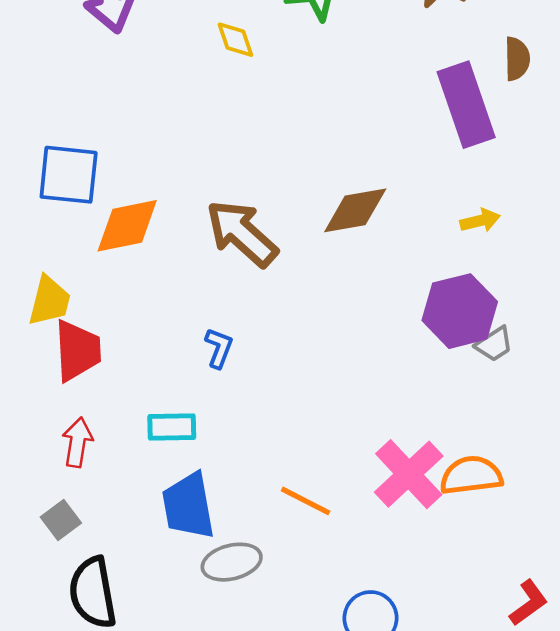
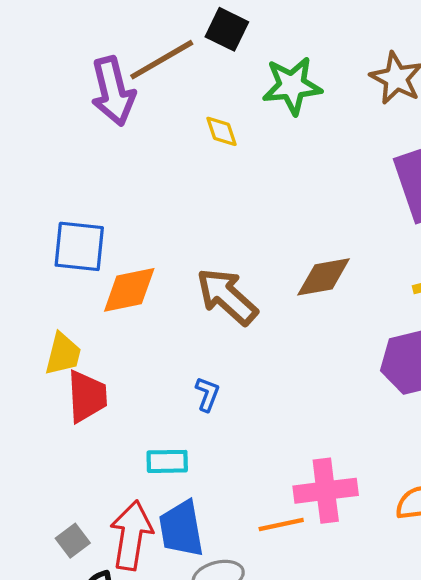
red arrow: (77, 442) -> (131, 535), moved, size x1.6
pink cross: (409, 474) -> (326, 491), moved, turned 36
orange line: (306, 501) -> (281, 524), turned -39

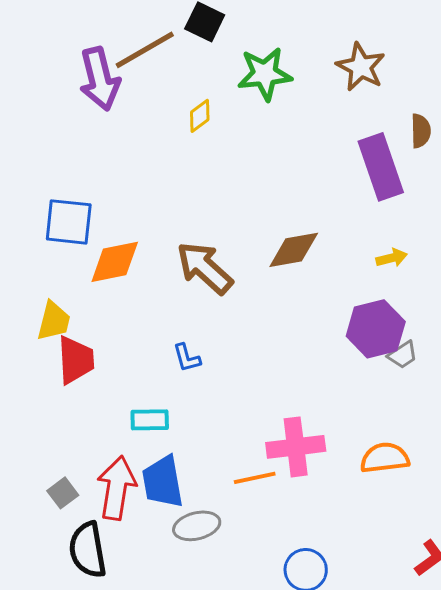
yellow diamond: (221, 131) -> (200, 116), turned 72
blue L-shape: (207, 394) -> (187, 358), turned 144

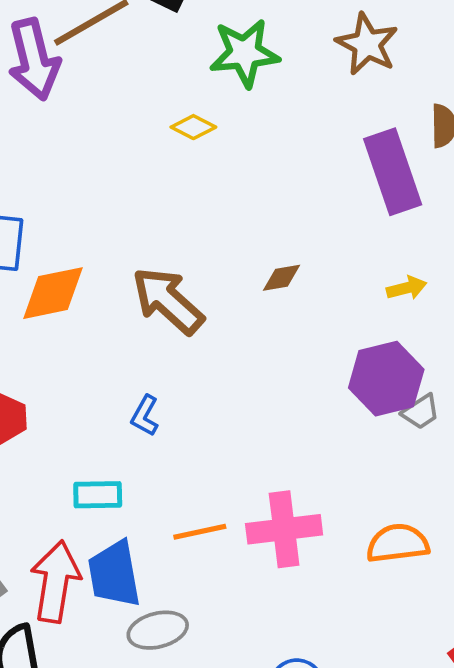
yellow diamond: (200, 116) -> (193, 127), moved, turned 64
brown diamond: (294, 250) -> (282, 278), size x0.6
blue L-shape: (187, 358) -> (145, 416), turned 44
orange line: (255, 478) -> (200, 532), moved

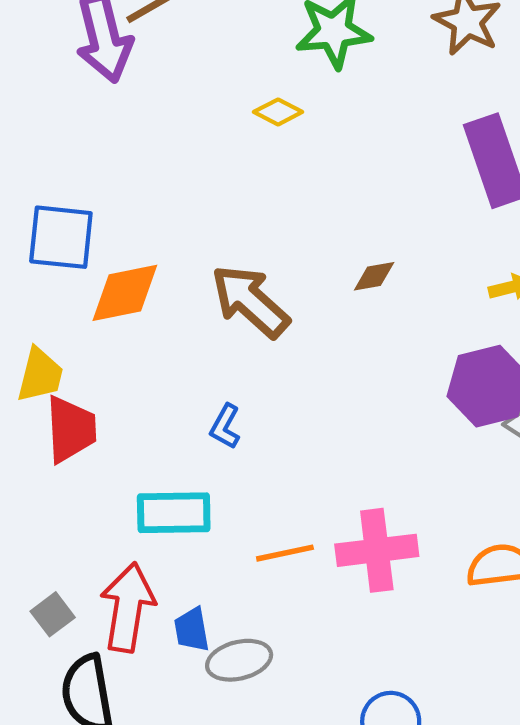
cyan rectangle: (98, 495) -> (174, 513), size x1.4
blue trapezoid: (114, 574) -> (192, 630), moved, size x0.6

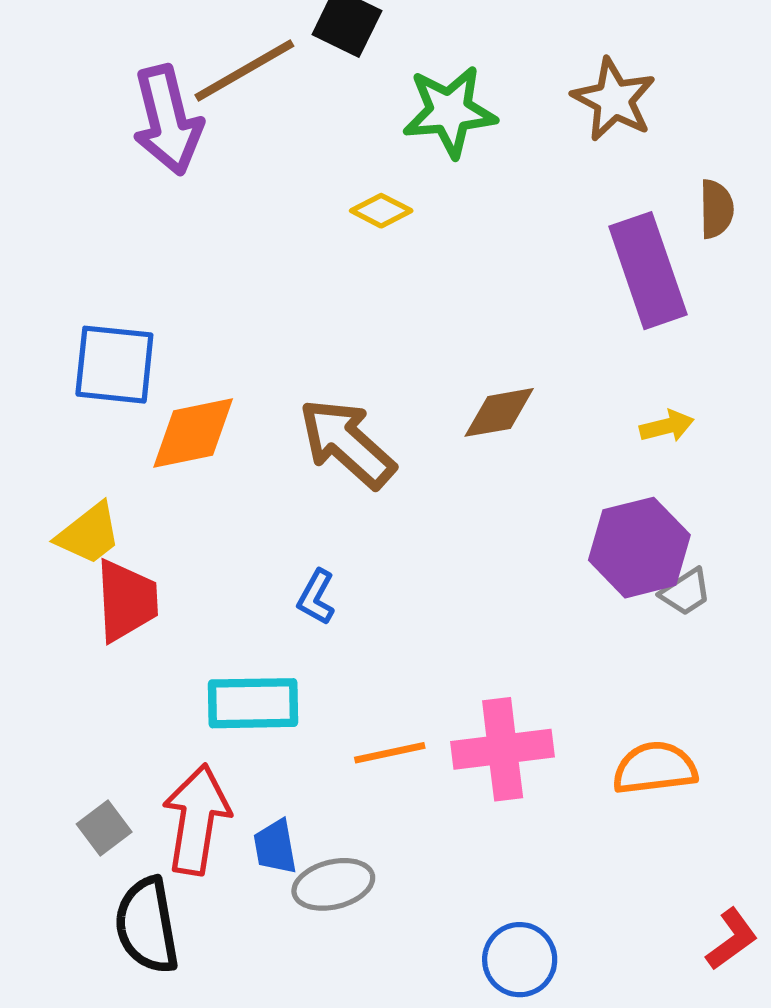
brown diamond: (374, 276) -> (499, 412), size x1.4
yellow trapezoid: (40, 375) -> (89, 534), turned 38

